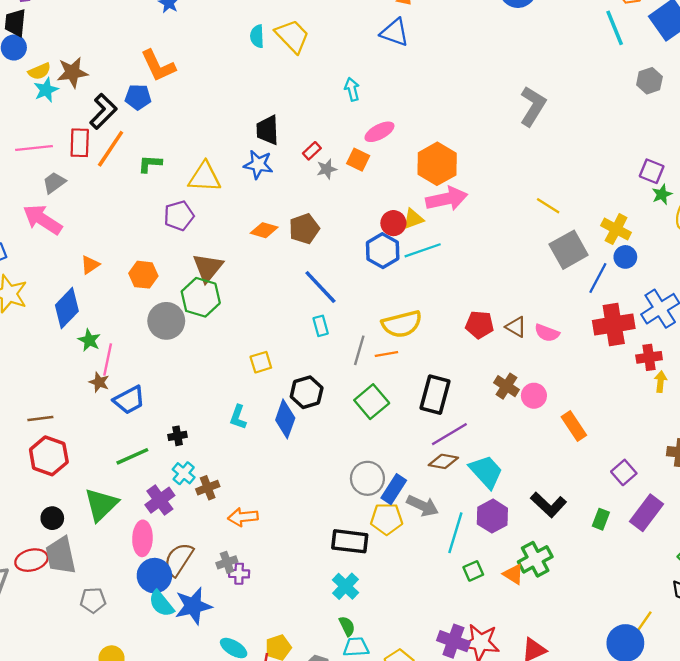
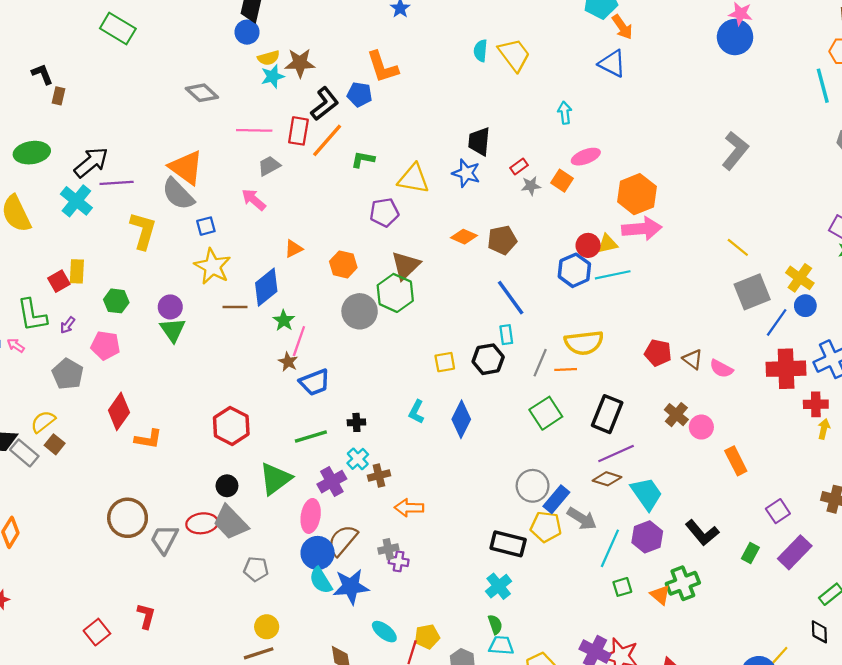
pink arrow: (42, 219) -> (254, 200), size x0.7
black hexagon: (307, 392) -> (488, 359), moved
brown line: (40, 419) -> (235, 307), moved
gray trapezoid: (61, 555) -> (231, 522), turned -39

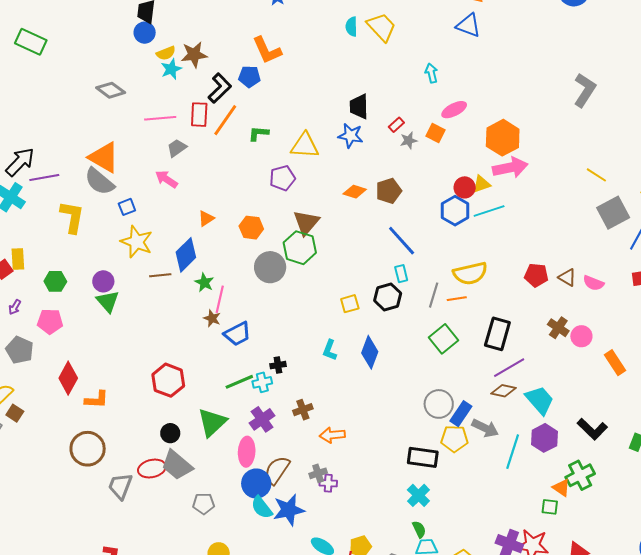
cyan cross: (358, 459) -> (262, 382), moved, turned 36
brown circle: (128, 518) -> (88, 449), moved
green square: (622, 587) -> (550, 507), moved, turned 30

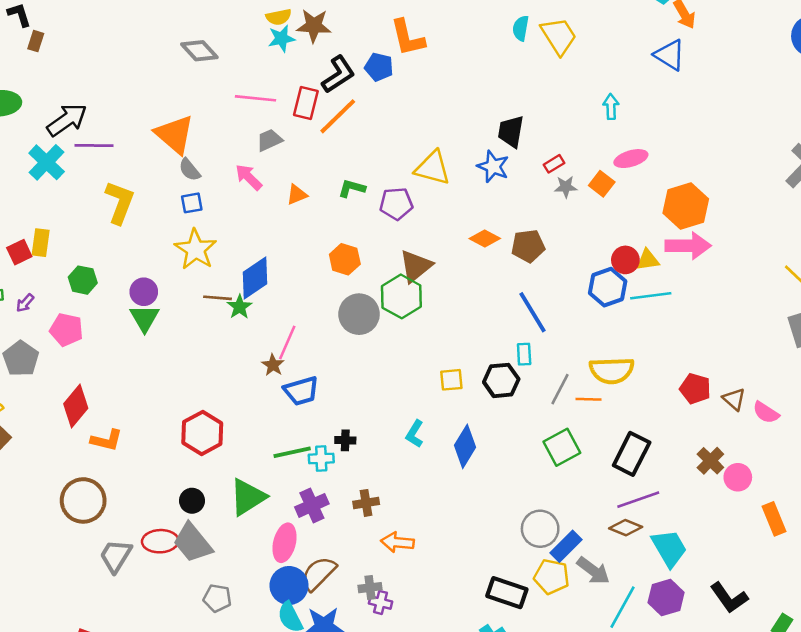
green L-shape: (259, 133) -> (352, 188), moved
gray semicircle: (99, 181) -> (190, 170), moved, size x0.6
orange triangle: (206, 218) -> (297, 195), moved
green star: (204, 282) -> (240, 307), moved

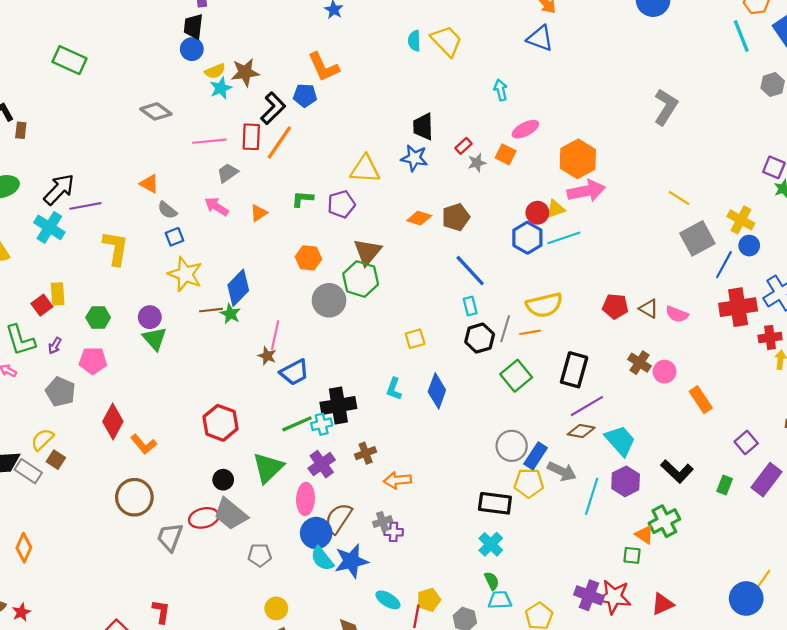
orange triangle: (175, 134) -> (149, 184), size x0.6
black hexagon: (501, 380) -> (480, 338), moved
orange L-shape: (107, 440) -> (144, 444), turned 48
black cross: (345, 440) -> (338, 405), size x2.0

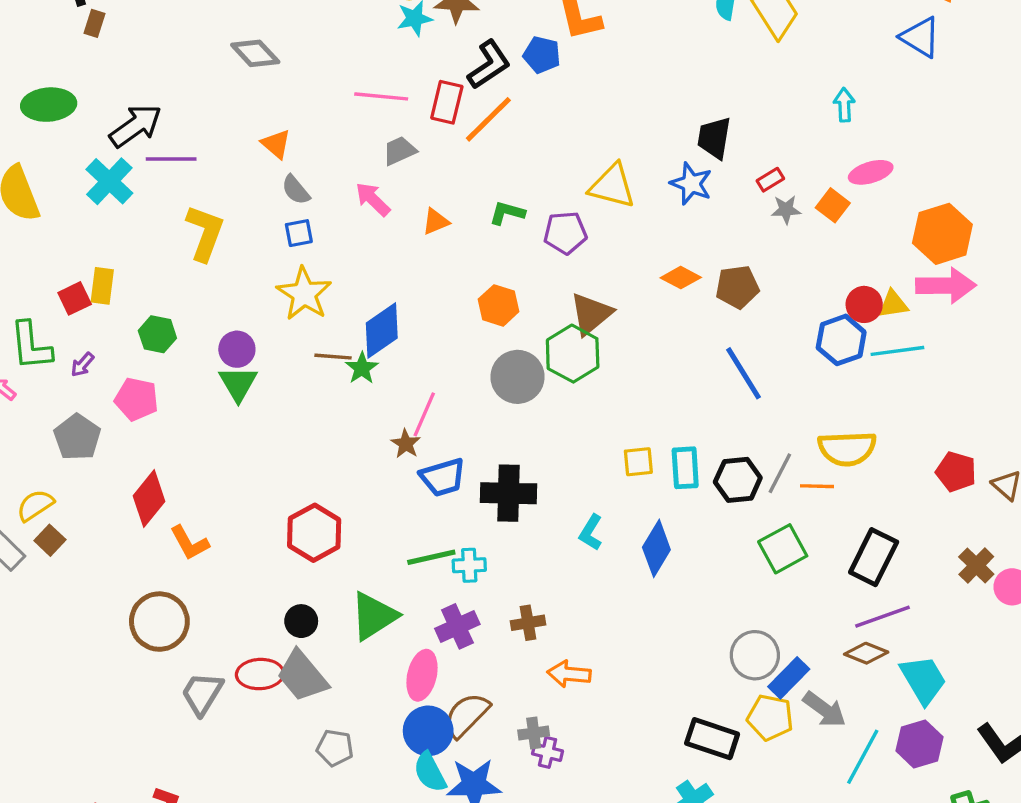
gray diamond: (156, 111) -> (255, 53), moved
cyan rectangle: (470, 306) -> (685, 468), moved, size x1.4
black cross: (338, 405) -> (508, 493), moved

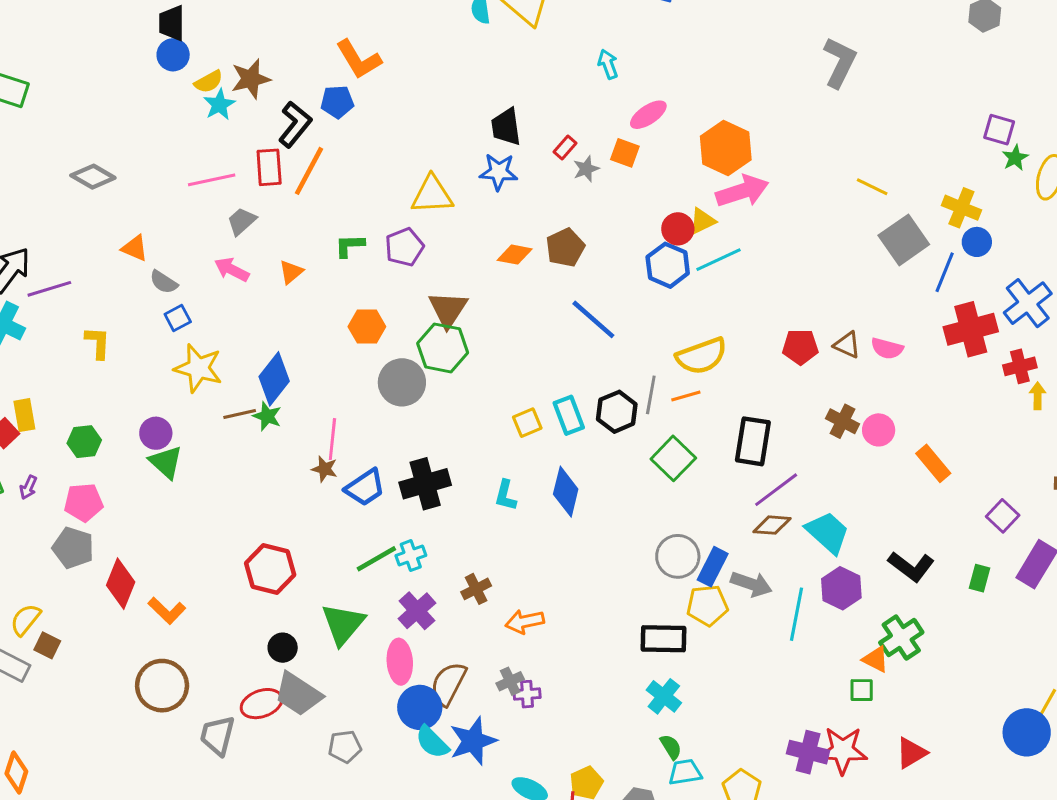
yellow L-shape: (205, 233) -> (98, 343), size x0.7
gray pentagon: (77, 437) -> (73, 548), moved

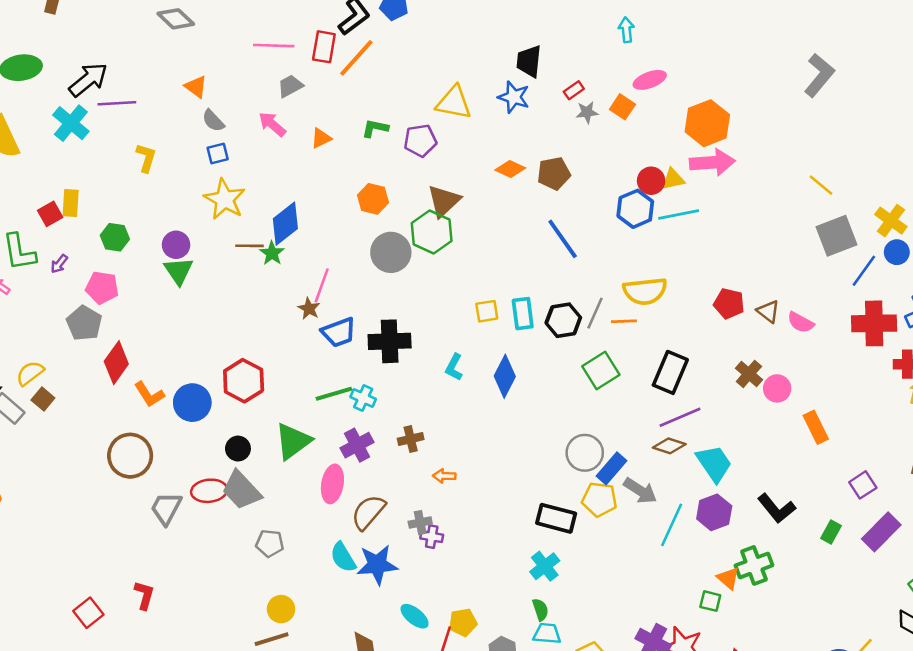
cyan cross: (411, 556) -> (363, 398), turned 30
orange arrow: (525, 622) -> (444, 476), size x0.7
blue circle: (420, 707) -> (192, 403), moved

